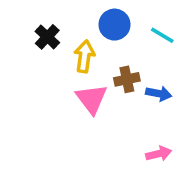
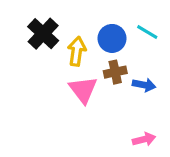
blue circle: (114, 25) -> (112, 38), moved
black cross: (47, 37) -> (43, 34), size x1.4

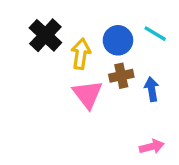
blue arrow: (144, 85) -> (152, 89), turned -110

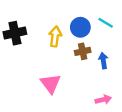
black cross: (45, 35) -> (15, 33), moved, turned 35
pink triangle: (88, 94) -> (51, 84), moved

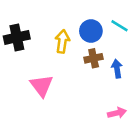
pink triangle: (51, 84) -> (42, 86), moved

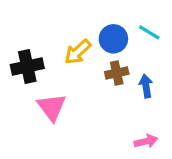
black cross: (17, 37) -> (27, 66), moved
yellow arrow: (62, 41) -> (78, 52), turned -140

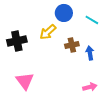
blue circle: (113, 39) -> (64, 13), moved
pink triangle: (52, 107) -> (25, 81), moved

